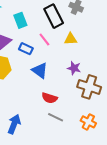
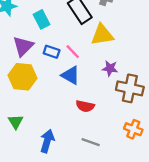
yellow triangle: (71, 39) -> (102, 35), size x1.5
pink line: (44, 40) -> (73, 52), moved
gray line: (56, 117) -> (91, 142), moved

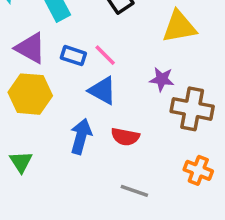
yellow triangle: (102, 35) -> (179, 27), moved
purple triangle: (23, 46) -> (30, 48), turned -45
blue arrow: (47, 141) -> (81, 136), moved

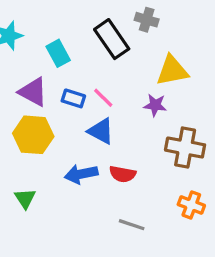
purple star: (162, 79) -> (155, 105), moved
blue arrow: (81, 136) -> (81, 174), turned -116

